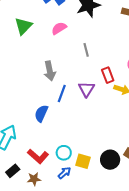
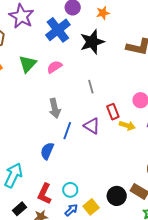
pink semicircle: (59, 28) -> (54, 67), moved
purple triangle: (86, 89) -> (92, 126), turned -30
red L-shape: (38, 156) -> (45, 194), turned 75
yellow square: (83, 161) -> (91, 207), moved, turned 35

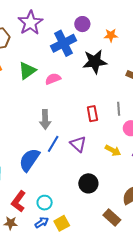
gray line: (91, 87) -> (119, 109), moved
red rectangle: (113, 112) -> (92, 114), moved
blue semicircle: (47, 151) -> (29, 160), size x1.4
black circle: (117, 196) -> (88, 183), moved

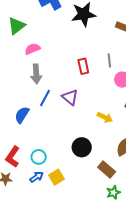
pink semicircle: (53, 79) -> (32, 49), moved
yellow arrow: (113, 150) -> (105, 117), moved
blue semicircle: (29, 160) -> (22, 115), size x0.7
black circle: (88, 183) -> (82, 147), moved

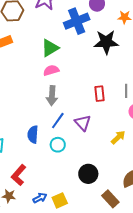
green triangle: (17, 26) -> (50, 48), moved
blue semicircle: (22, 115) -> (33, 134), turned -36
yellow arrow: (105, 117) -> (118, 137), moved, turned -77
cyan circle: (39, 157) -> (58, 145), moved

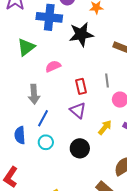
blue cross: (77, 21) -> (49, 17), turned 35
pink semicircle: (51, 70) -> (53, 66), moved
purple triangle: (83, 123) -> (78, 110), moved
black circle: (88, 174) -> (80, 148), moved

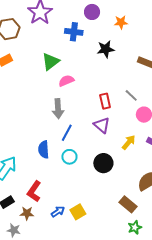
blue cross: (49, 17) -> (74, 32), size x0.7
black star: (81, 34) -> (106, 49), size x0.7
pink semicircle: (53, 66) -> (66, 81), moved
gray line: (107, 80) -> (131, 95), turned -40

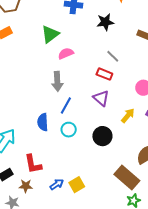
gray line: (131, 95) -> (113, 56), moved
red rectangle: (105, 101) -> (104, 74), turned -56
red L-shape: (34, 191) -> (33, 164), turned -45
brown rectangle: (128, 204) -> (127, 177), size x1.4

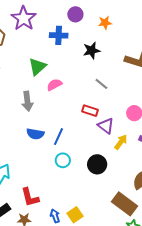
red rectangle: (104, 74) -> (90, 111), moved
gray arrow: (57, 81) -> (27, 101), moved
purple triangle: (101, 98) -> (106, 126), moved
blue semicircle: (43, 122) -> (35, 134), moved, turned -72
blue arrow: (57, 184) -> (55, 216), turned -72

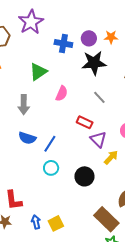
purple circle: (75, 14) -> (89, 38), moved
black star: (92, 50) -> (94, 63), size x1.4
pink semicircle: (54, 85) -> (62, 94), moved, turned 133

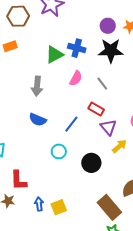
blue cross: (63, 43) -> (77, 48), moved
gray line: (99, 97) -> (102, 84), moved
blue line: (50, 144) -> (71, 124), moved

